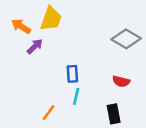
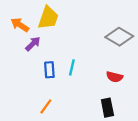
blue rectangle: (72, 74) -> (49, 70), moved
cyan line: (76, 96) -> (72, 67), moved

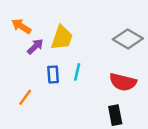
yellow trapezoid: (48, 18) -> (62, 38), moved
red semicircle: (115, 77) -> (123, 82), size x1.5
orange line: (46, 106) -> (25, 97), moved

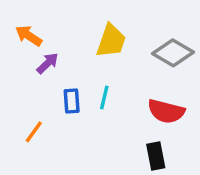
yellow trapezoid: (62, 38) -> (111, 41), moved

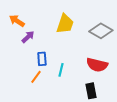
cyan line: (104, 98) -> (61, 70), moved
orange line: (34, 132) -> (36, 77), moved

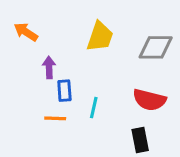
gray diamond: (101, 31) -> (156, 47), turned -30
purple arrow: (28, 37) -> (49, 67), moved, turned -48
orange line: (36, 77) -> (55, 118), turned 56

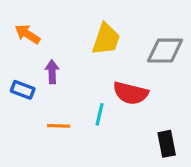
blue rectangle: (64, 91) -> (23, 90), moved, turned -65
red semicircle: (149, 100) -> (131, 93), moved
black rectangle: (140, 140) -> (167, 144), moved

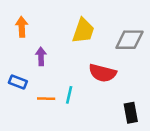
orange arrow: (28, 34) -> (22, 27), turned 54
blue rectangle: (23, 90) -> (18, 82), moved
cyan line: (100, 114) -> (69, 95), moved

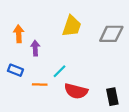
orange arrow: (22, 27) -> (19, 34), moved
red semicircle: (103, 73) -> (76, 91), moved
cyan line: (69, 95) -> (60, 71), moved, turned 32

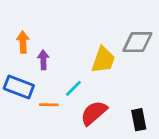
yellow trapezoid: (72, 26) -> (103, 60), moved
blue rectangle: (15, 70) -> (19, 87), size x1.5
red semicircle: (76, 91) -> (94, 113), turned 125

